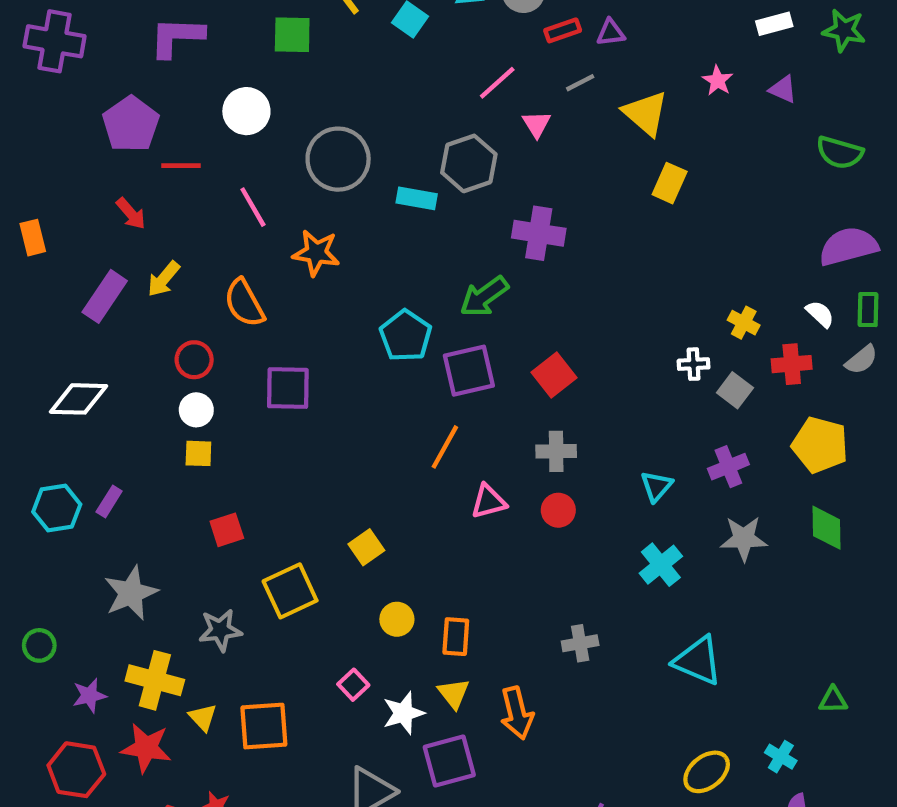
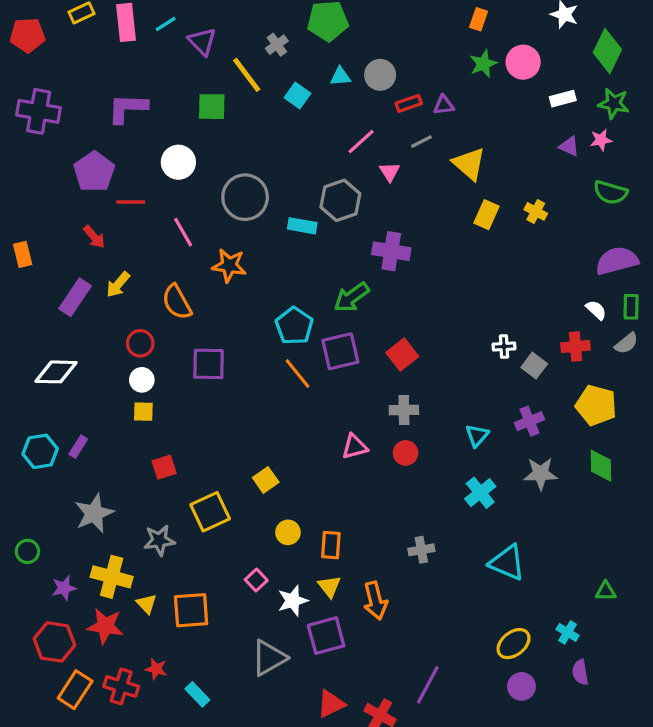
pink star: (718, 81) -> (601, 140), moved, turned 30
yellow cross: (744, 323) -> (536, 211), moved
orange line: (445, 447) -> (297, 373), moved, turned -68

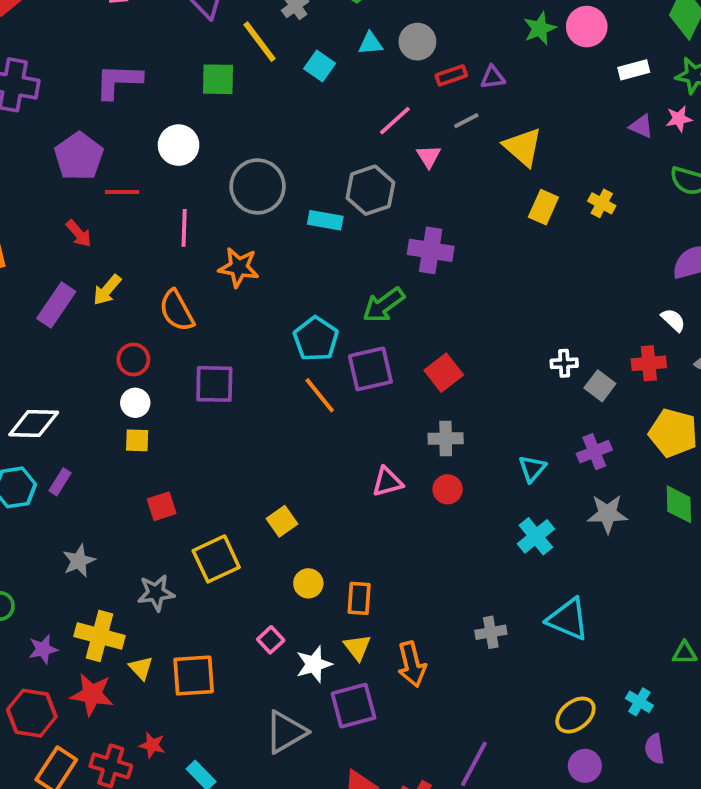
pink line: (183, 232) -> (184, 228), turned 32
white diamond: (56, 372) -> (34, 423), moved
gray star: (94, 513) -> (79, 561), size x0.7
gray cross: (421, 550) -> (491, 632), moved

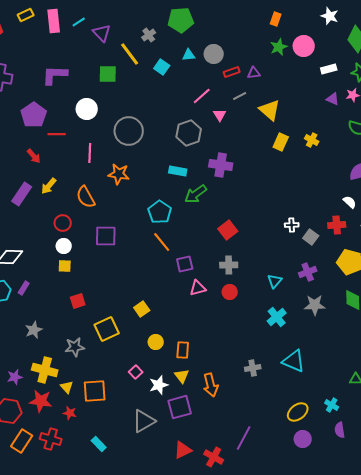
cyan rectangle: (325, 220) -> (178, 171), moved
purple square: (370, 369) -> (185, 264), moved, size x0.7
red star: (152, 745) -> (70, 413), moved

